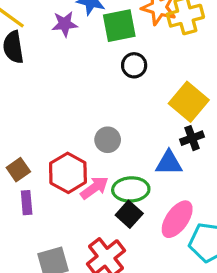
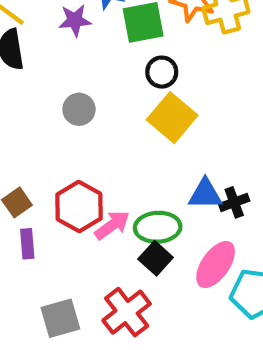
yellow square: (189, 102) -> (172, 118), moved
black cross: (192, 138) -> (234, 202), moved
gray circle: (108, 140) -> (79, 109), moved

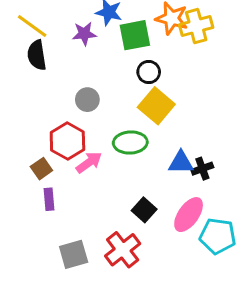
red hexagon: (79, 207) -> (67, 141), moved
pink arrow: (112, 225) -> (89, 162), moved
green ellipse: (158, 227) -> (130, 143), moved

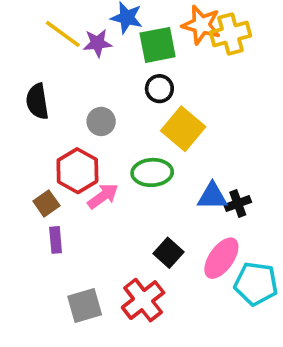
yellow line: (32, 26) -> (63, 34), moved
black semicircle: (37, 55) -> (37, 101), moved
black circle: (149, 72) -> (159, 89), moved

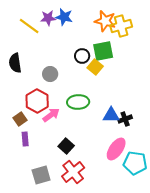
purple star: (97, 43) -> (48, 18), moved
green square: (158, 45) -> (103, 51), moved
yellow square: (183, 129) -> (95, 67), moved, size x0.7
black square: (169, 253) -> (66, 146), moved

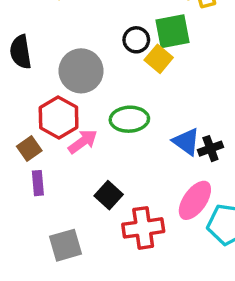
gray circle: (50, 74) -> (81, 71), size x1.6
blue triangle: (111, 115) -> (186, 142), turned 36
red cross: (73, 172) -> (143, 228), moved, turned 30

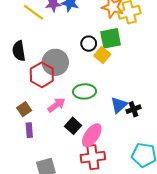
red hexagon: (59, 117) -> (42, 75), moved
blue triangle: (186, 142) -> (119, 105), turned 42
black square: (109, 195) -> (73, 126), moved
pink ellipse: (195, 200) -> (92, 135), moved

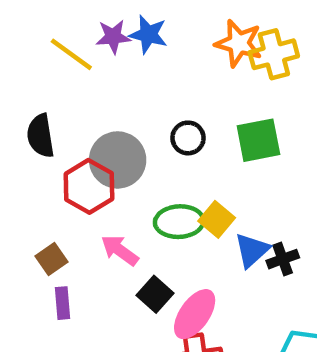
green square: (111, 38) -> (258, 140), moved
black circle: (89, 44) -> (188, 138), moved
yellow square: (102, 55) -> (217, 219), moved
pink arrow: (56, 105) -> (120, 250), turned -108

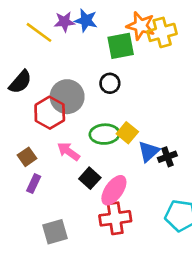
black semicircle: (40, 136) -> (20, 82), turned -130
green square: (258, 140) -> (121, 46), moved
purple rectangle: (63, 303) -> (34, 184), turned 30

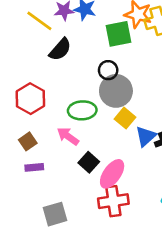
black semicircle: (20, 82) -> (60, 49), moved
gray circle: (67, 97) -> (116, 91), moved
red hexagon: (50, 113) -> (30, 99), moved
green ellipse: (105, 134) -> (82, 110), moved
purple rectangle: (34, 184) -> (34, 167), turned 60

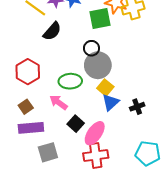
blue triangle: (146, 136) -> (111, 102), moved
purple rectangle: (34, 167) -> (31, 128), size x1.6
gray square: (55, 214) -> (48, 152), moved

